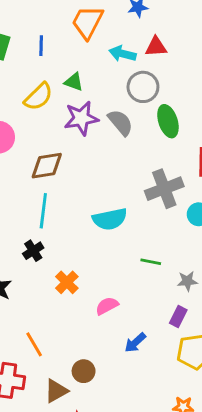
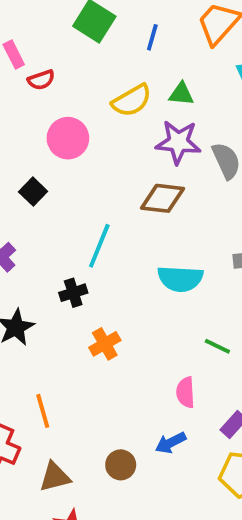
green triangle: (74, 82) -> (181, 94), turned -30
brown diamond: (47, 166) -> (163, 198), moved
pink semicircle: (107, 306) -> (186, 392), moved, turned -80
brown circle: (84, 371) -> (121, 465), moved

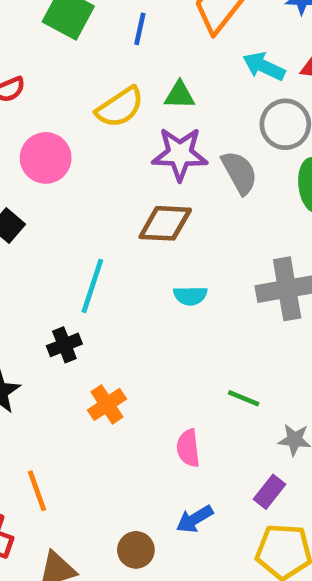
cyan semicircle: (180, 279) -> (190, 296), moved, size x0.6
pink semicircle: (186, 392) -> (188, 448), moved

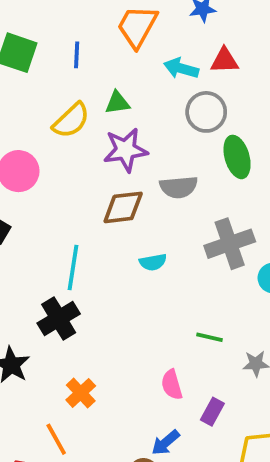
gray semicircle: (239, 173) -> (179, 187), moved, turned 123
black cross: (64, 345) -> (59, 319), size x1.5
orange cross: (107, 404) -> (81, 393), moved
purple rectangle: (269, 492) -> (212, 412), moved
blue arrow: (195, 519) -> (166, 443), moved

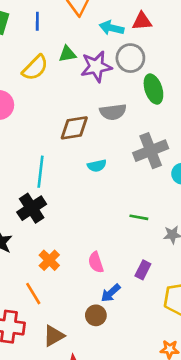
purple star: (125, 150) -> (96, 67), moved
pink semicircle: (172, 385) -> (96, 262), moved

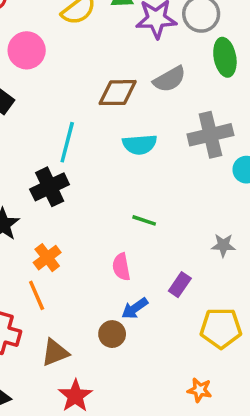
gray semicircle: (113, 112) -> (170, 79), turned -30
cyan semicircle: (97, 166) -> (140, 145), size x1.4
green line: (139, 217) -> (144, 220), moved
orange cross: (49, 260) -> (47, 258), moved

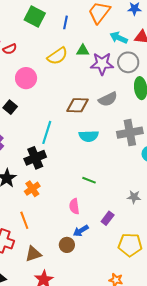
orange cross: (47, 258) -> (32, 189), moved

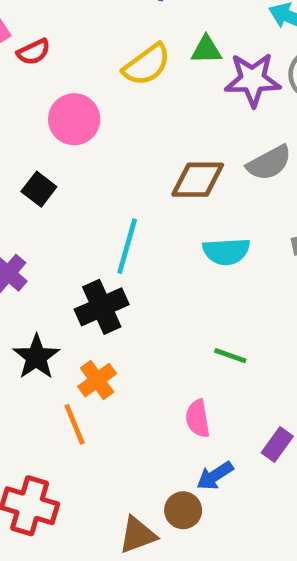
orange line: (24, 220) -> (75, 424), moved
brown triangle: (33, 254) -> (137, 535), moved

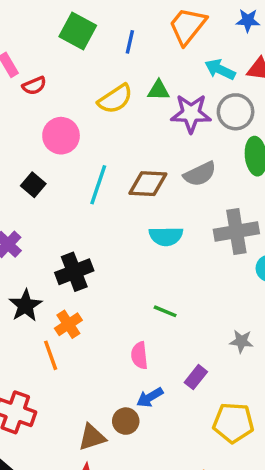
cyan line: (127, 246) -> (98, 185), moved

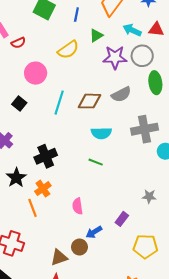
green triangle: (159, 90) -> (96, 36), moved, turned -32
green line: (165, 311) -> (96, 162), moved
pink semicircle: (139, 355) -> (78, 206), moved

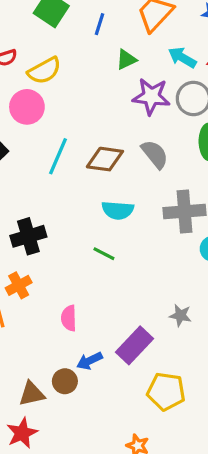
yellow semicircle: (68, 50) -> (44, 71), moved
gray semicircle: (121, 94) -> (155, 154), turned -108
purple rectangle: (122, 219) -> (135, 345), size x1.6

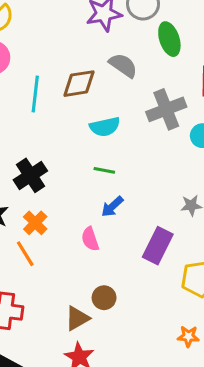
blue arrow: (90, 361) -> (112, 207), moved

